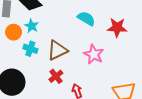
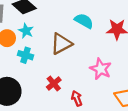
brown triangle: (57, 50) -> (61, 44), moved
pink star: (94, 54) -> (101, 69), moved

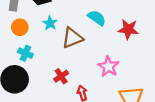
cyan star: (26, 31) -> (50, 23), moved
cyan cross: (26, 55) -> (25, 53), moved

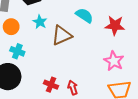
pink star: (108, 67) -> (114, 61), moved
red cross: (61, 76) -> (51, 85), moved, turned -32

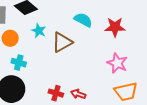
red arrow: (73, 88) -> (78, 94), turned -48

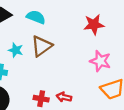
cyan semicircle: (83, 20) -> (36, 17), moved
cyan star: (39, 31) -> (16, 50), moved

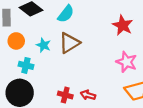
cyan semicircle: (36, 17) -> (66, 14), turned 102
red star: (94, 25) -> (123, 25), turned 30

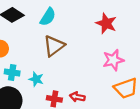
cyan star: (43, 45) -> (36, 79), moved
pink star: (126, 62) -> (113, 60), turned -30

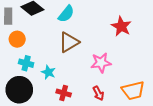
pink star: (113, 60) -> (101, 63), moved
red arrow: (77, 97) -> (98, 93), moved, turned -136

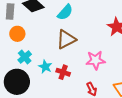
cyan cross: (26, 63) -> (25, 57), turned 32
red cross: (64, 93) -> (63, 72), moved

